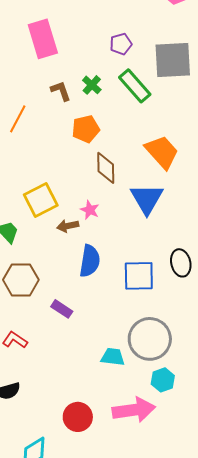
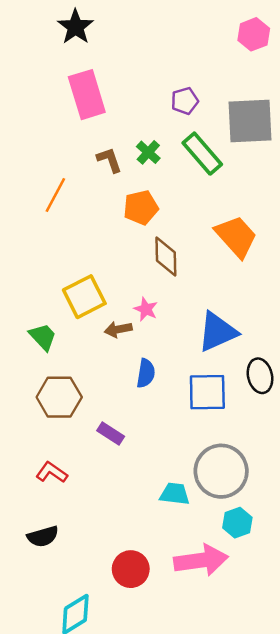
blue triangle: (147, 199) -> (217, 332), moved, turned 36
blue semicircle: (90, 261) -> (146, 373), size x0.7

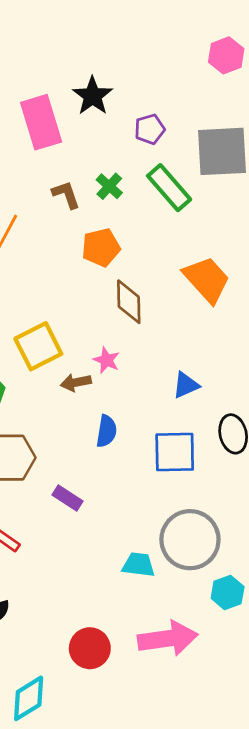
black star: (75, 27) -> (93, 96), moved
blue triangle: (217, 332) -> (186, 385), size x0.6
cyan hexagon: (237, 523) -> (228, 593), moved

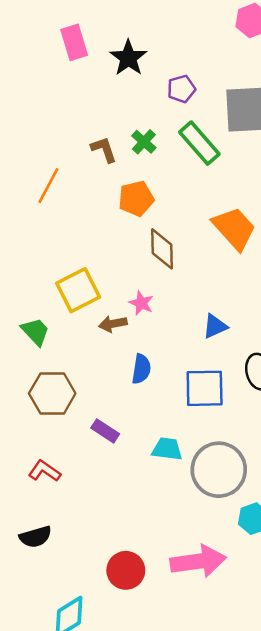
pink rectangle: (41, 122) -> (74, 42), moved, size x0.7
cyan trapezoid: (138, 565) -> (167, 449), moved

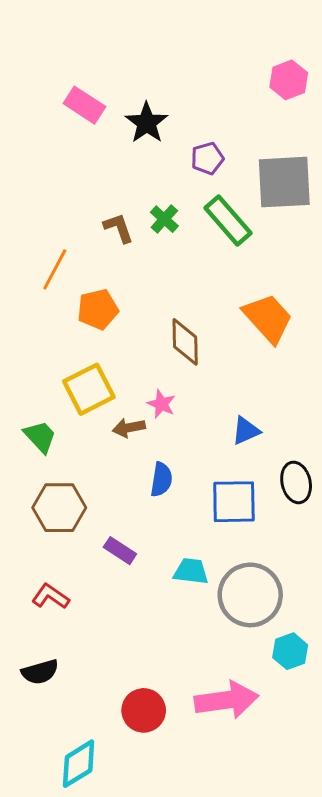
pink rectangle: (74, 42) -> (84, 105), turned -40
orange pentagon: (136, 199) -> (98, 309), moved

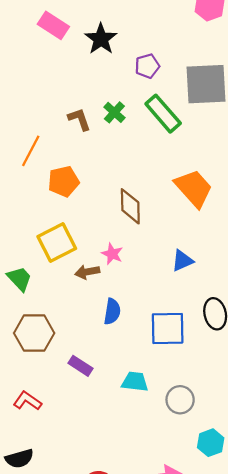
blue triangle: (246, 431) -> (182, 261), moved
gray circle: (250, 595) -> (180, 400), size x0.6

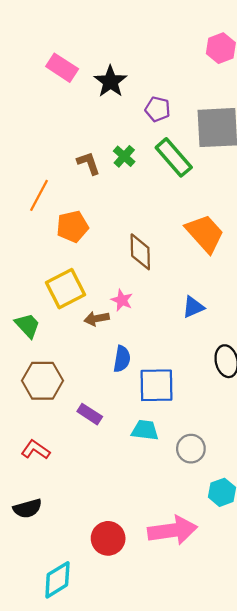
purple pentagon: (147, 66) -> (158, 109), turned 30
blue square: (168, 328) -> (156, 385), moved

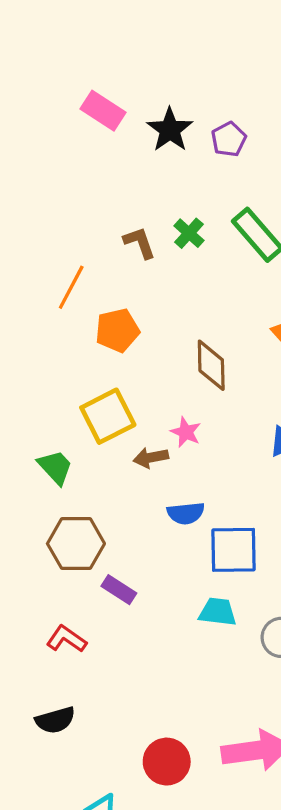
purple pentagon: (158, 109) -> (229, 139), moved, turned 30
blue semicircle: (122, 359) -> (186, 513), turned 75
purple rectangle: (90, 414) -> (119, 590), moved

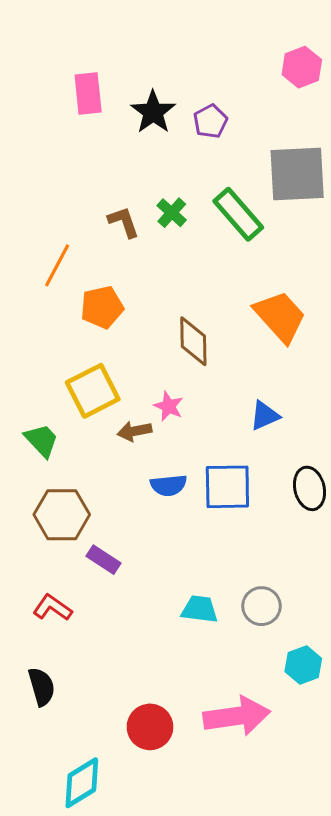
pink rectangle: (103, 111) -> (88, 93), turned 51
blue square: (234, 550) -> (227, 487), moved
cyan trapezoid: (218, 612) -> (200, 609), moved
black semicircle: (55, 720) -> (42, 687), turned -90

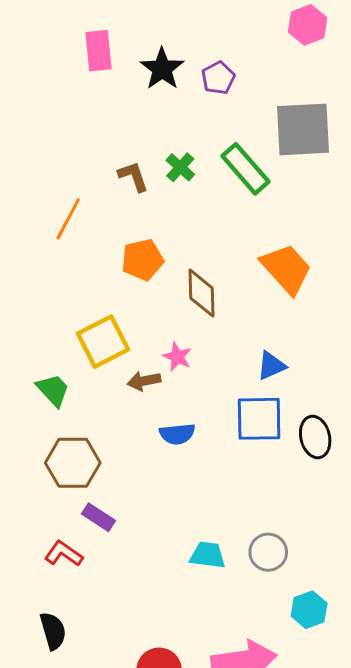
orange pentagon: (102, 307) -> (142, 260), moved
blue square: (227, 487) -> (259, 419), moved
purple rectangle: (104, 560) -> (98, 517), moved

